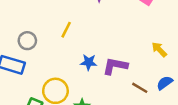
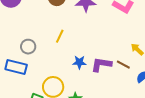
brown line: (140, 88) -> (123, 65), moved

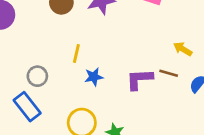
blue star: (79, 62) -> (94, 77), moved
blue rectangle: (16, 67) -> (27, 107), turned 50

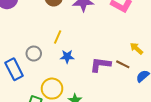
gray circle: (37, 76) -> (34, 54), moved

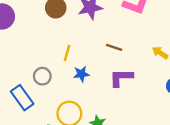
brown line: (123, 64) -> (114, 47), moved

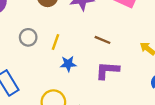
gray circle: (42, 76) -> (28, 37), moved

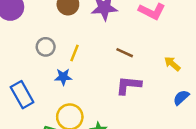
blue star: (68, 64) -> (63, 77), moved

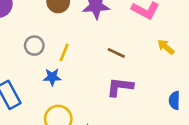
yellow arrow: (172, 64) -> (166, 47), moved
blue semicircle: (181, 98) -> (174, 100), turned -48

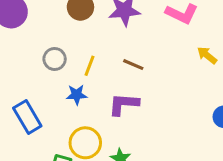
brown line: (116, 53) -> (133, 65), moved
purple L-shape: (120, 87) -> (124, 104), moved

